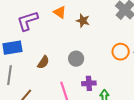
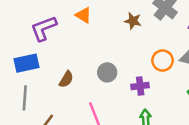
brown star: (83, 21) -> (133, 21), moved
purple cross: (89, 83) -> (140, 86), moved

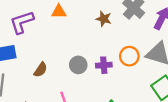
orange triangle: (83, 15) -> (59, 12), turned -35
purple cross: (140, 86) -> (104, 65), moved

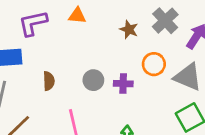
orange circle: (129, 56) -> (154, 64), moved
brown semicircle: (41, 70) -> (49, 81), turned -42

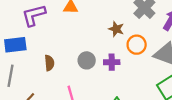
brown star: (129, 29) -> (116, 29), moved

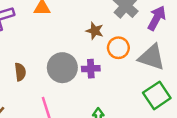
gray circle: (87, 60) -> (62, 68), size x1.5

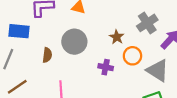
gray circle: (62, 68) -> (74, 42), moved

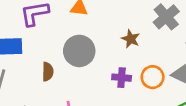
orange circle: (132, 56) -> (153, 77), moved

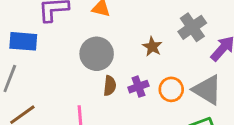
brown semicircle: (48, 72) -> (110, 86), moved
purple cross: (122, 78) -> (138, 87), turned -30

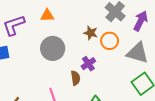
brown semicircle: (110, 86) -> (76, 78), moved
orange circle: (171, 89) -> (110, 41), moved

